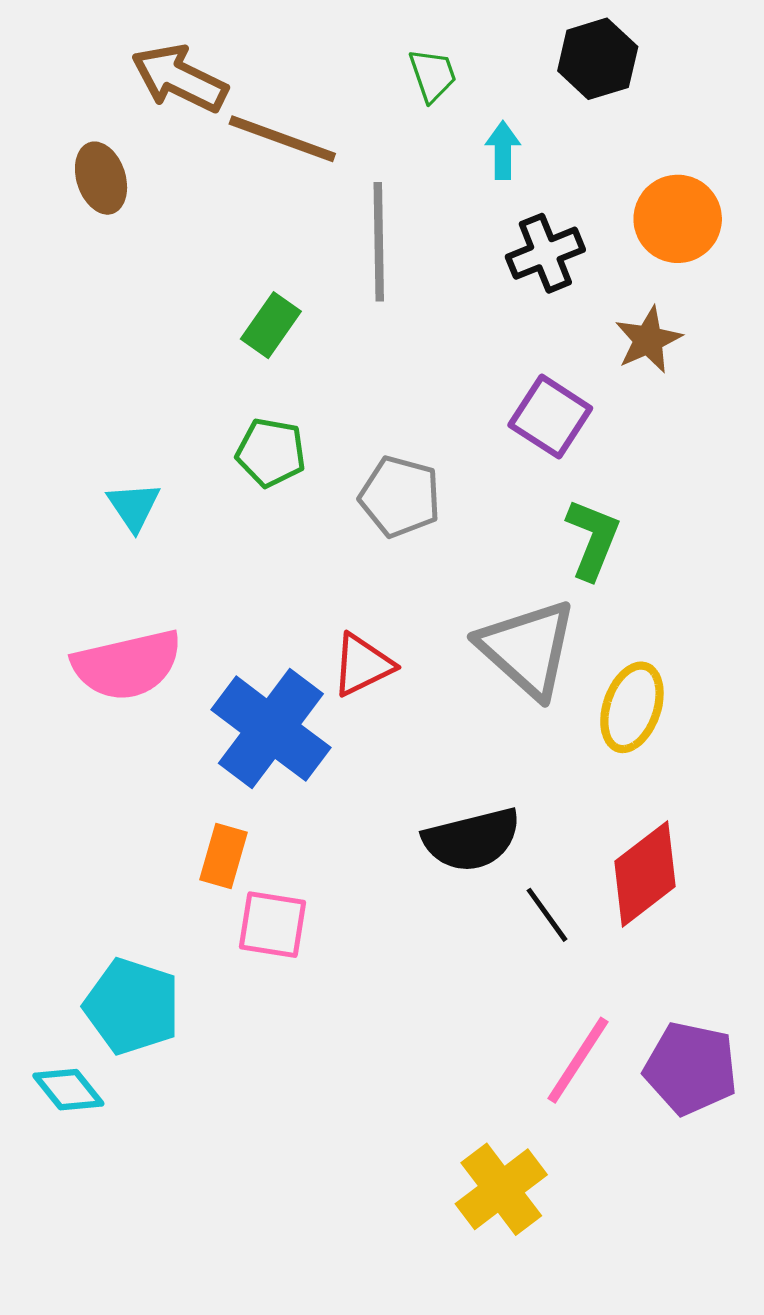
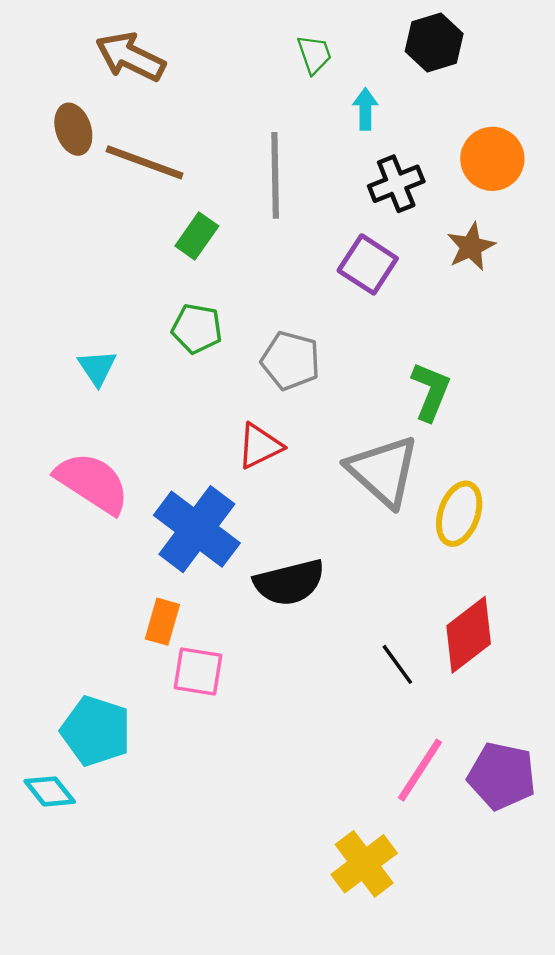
brown line: (282, 139) -> (145, 162), moved
purple square: (550, 417) -> (368, 264), moved
pink semicircle: (127, 665) -> (92, 483), turned -134
red triangle: (362, 665) -> (260, 446), moved
black semicircle: (472, 840) -> (289, 583), moved

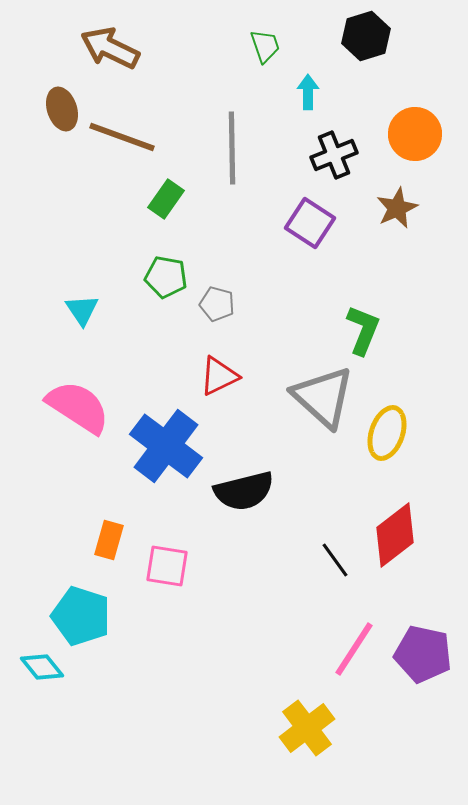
gray pentagon: (291, 361) -> (217, 304), moved, size x0.7
orange rectangle: (162, 622) -> (109, 540), moved

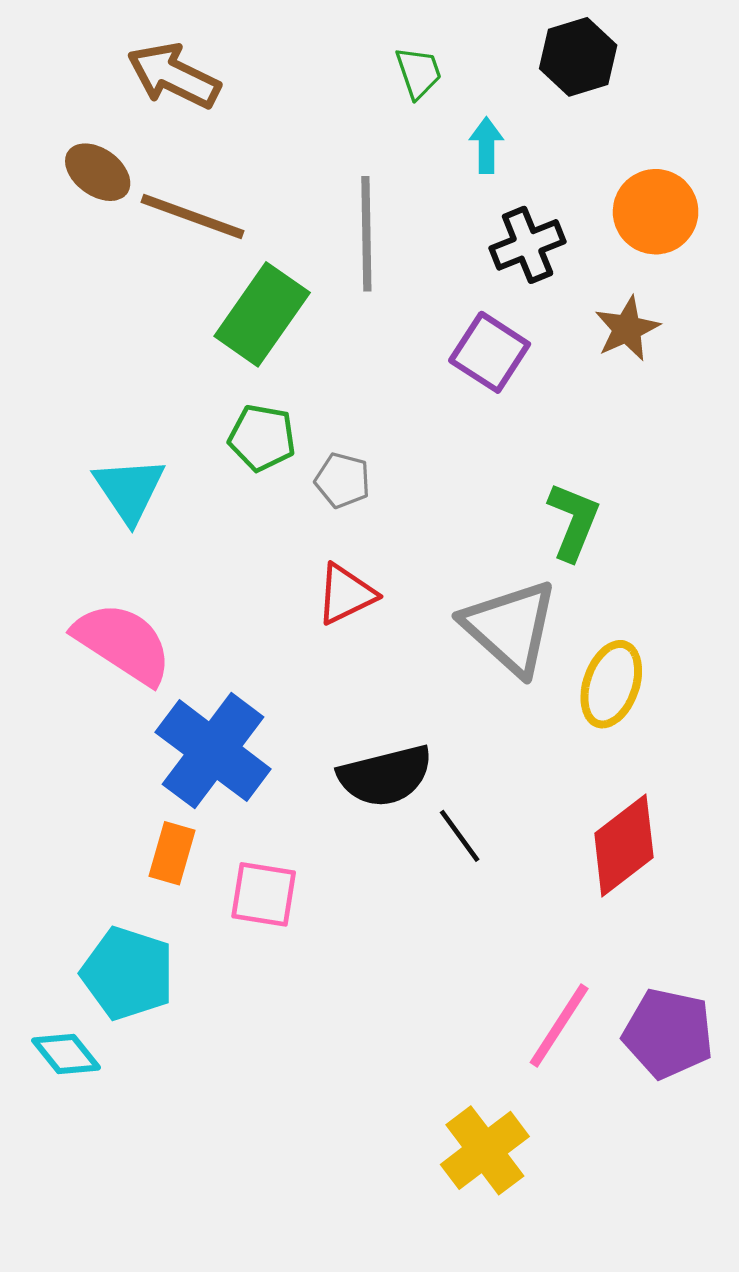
brown ellipse: (62, 109) -> (98, 172), turned -36
green rectangle: (166, 199) -> (262, 314), size x1.6
cyan triangle: (82, 310) -> (129, 490), size x1.4
blue cross: (166, 446) -> (213, 751), moved
black line: (335, 560) -> (460, 836), moved

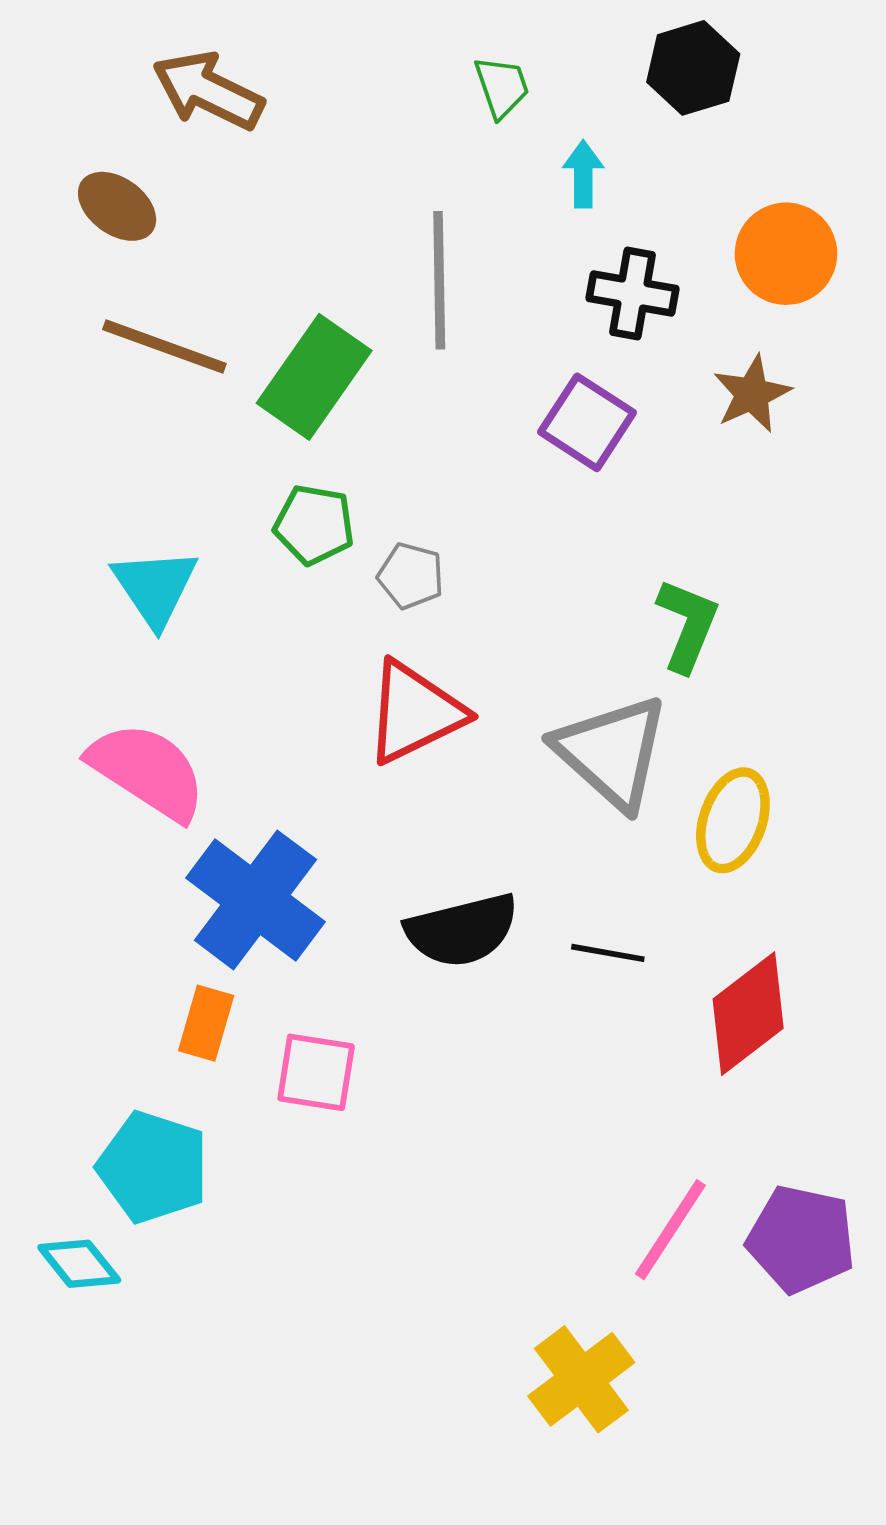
brown line: (193, 216) -> (164, 347), moved
black cross: (528, 245) -> (632, 293), turned 32
red triangle: (346, 594) -> (415, 712), size x1.4
black line: (460, 836) -> (608, 953), moved, turned -44

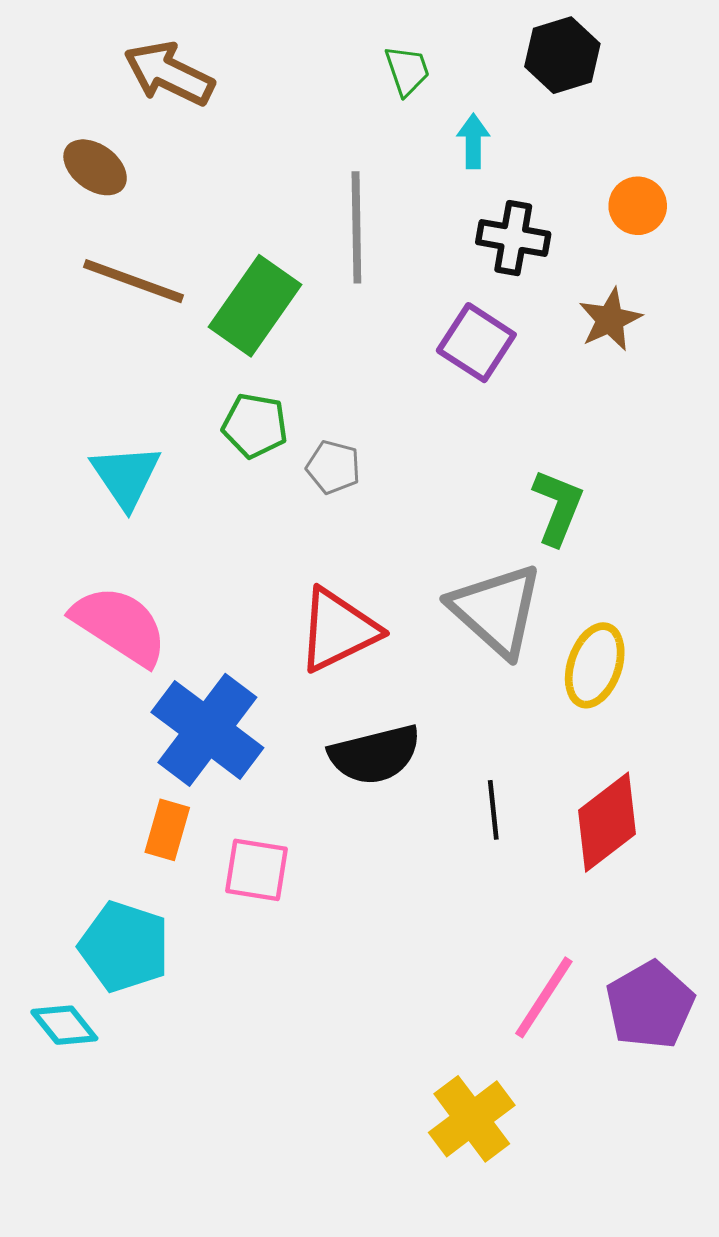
orange circle: (786, 254) -> (638, 206), size x0.7
red triangle: (415, 712) -> (338, 630), moved
black line: (608, 953) -> (493, 810), moved, turned 74
purple pentagon: (801, 1239) -> (650, 1005), turned 30

